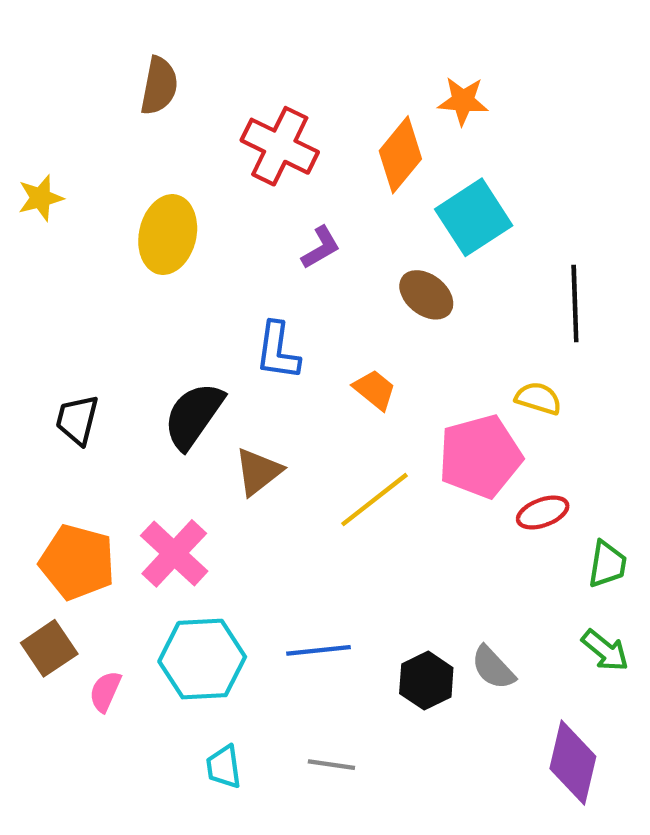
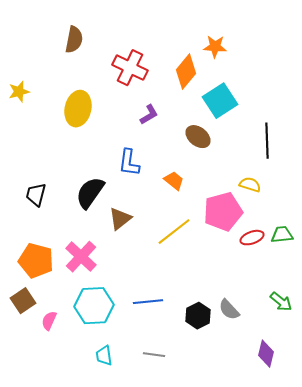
green trapezoid: (607, 564) -> (282, 235), moved, turned -105
purple diamond: (573, 762) -> (266, 354), size x0.7

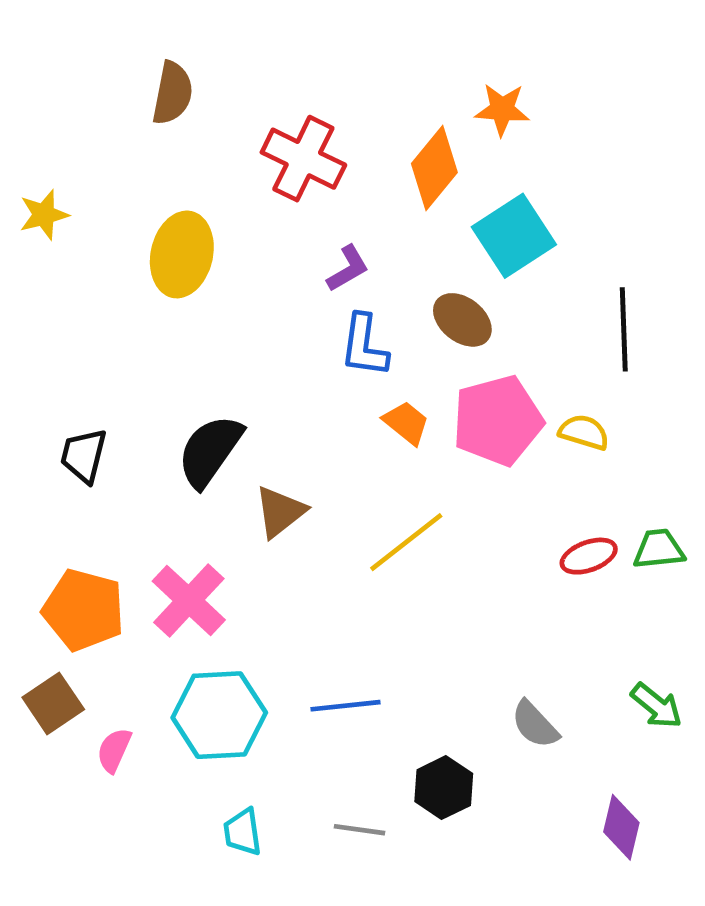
blue L-shape: (129, 163) -> (364, 346), moved
pink pentagon: (223, 212) -> (497, 420), moved
black hexagon: (198, 316) -> (444, 788), moved

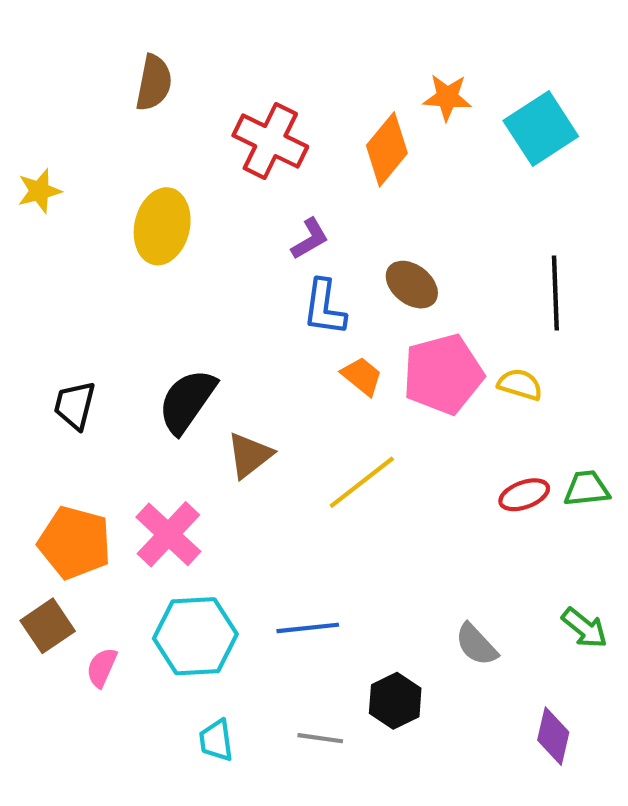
cyan square: (514, 236) -> (541, 129), moved

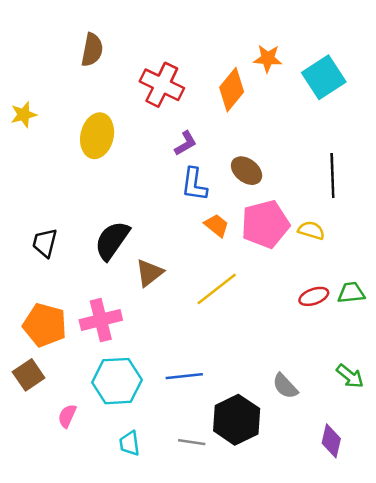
pink cross: (168, 534) -> (101, 320), turned 33
pink semicircle: (102, 667) -> (67, 416), moved
black hexagon: (395, 701) -> (237, 420), size x1.5

